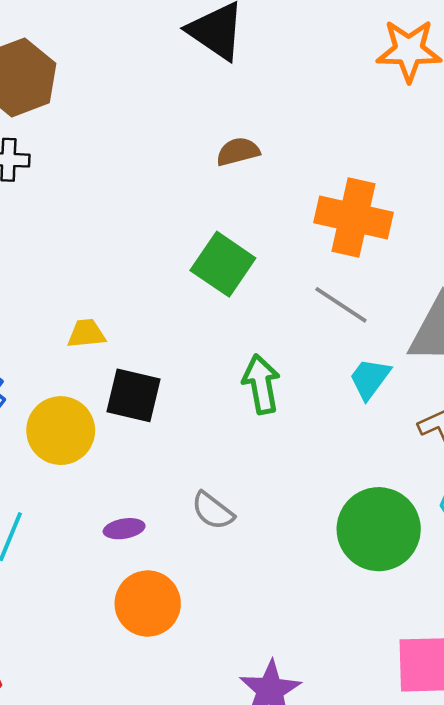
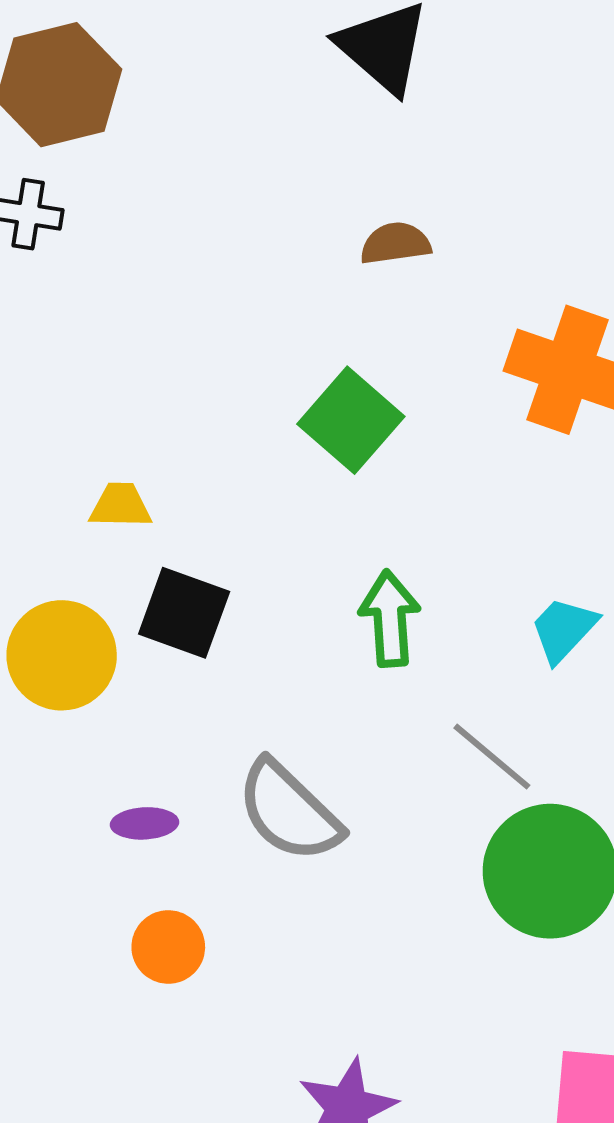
gray line: (341, 305) -> (492, 757), moved
gray semicircle: (213, 511) -> (289, 811), size x1.6
orange circle: (148, 604) -> (168, 947), size x0.7

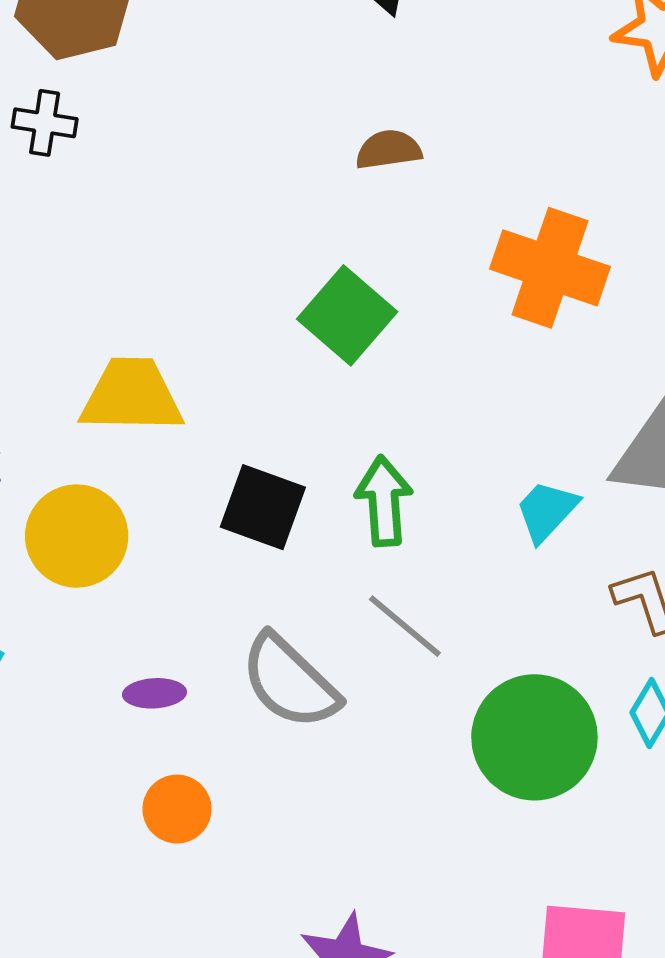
yellow trapezoid: (120, 506) -> (131, 396), size x1.8
black square: (184, 613) -> (263, 507), moved
gray line: (492, 757) -> (405, 626), moved

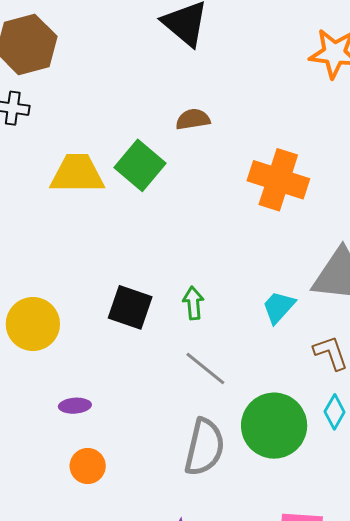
green square: (347, 315) -> (140, 165), moved
yellow trapezoid: (131, 396) -> (77, 174), moved
green arrow: (384, 501) -> (193, 303), size x0.7
gray semicircle: (290, 682) -> (204, 447), moved, turned -120

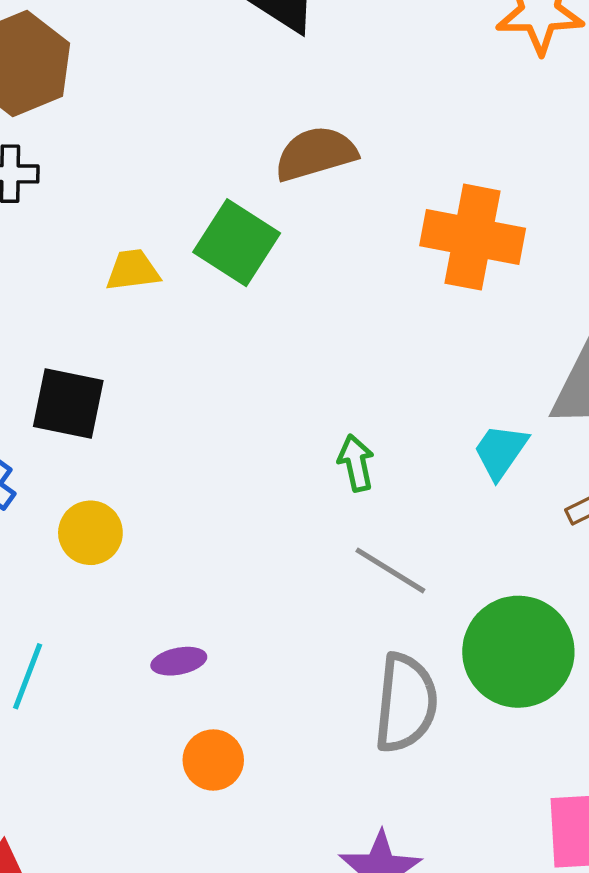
brown semicircle: (193, 119) -> (316, 154), size x1.4
yellow trapezoid: (77, 174) -> (133, 270), size x0.6
black square: (130, 307) -> (68, 404), moved
yellow circle: (33, 324) -> (90, 533), size x0.7

